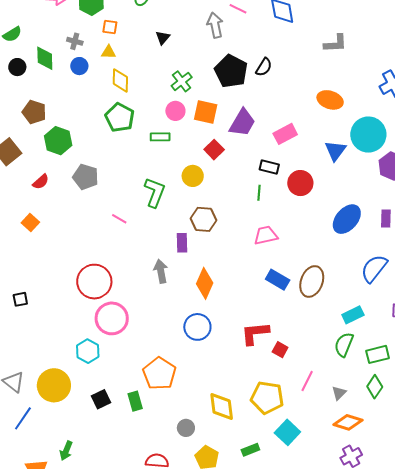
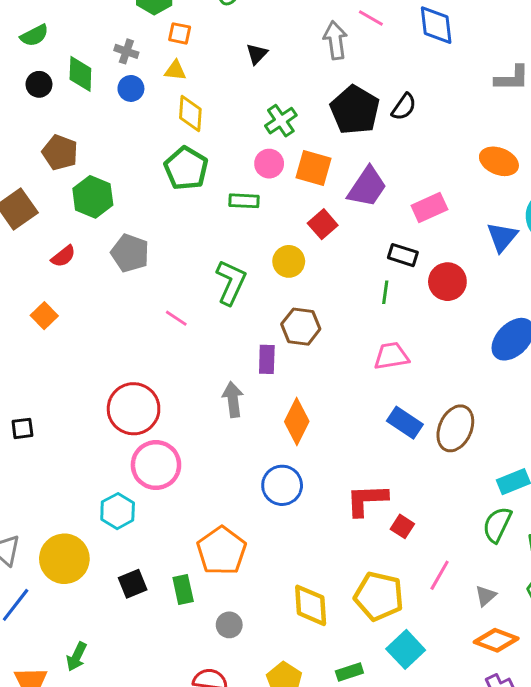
gray circle: (186, 428) -> (229, 625), moved

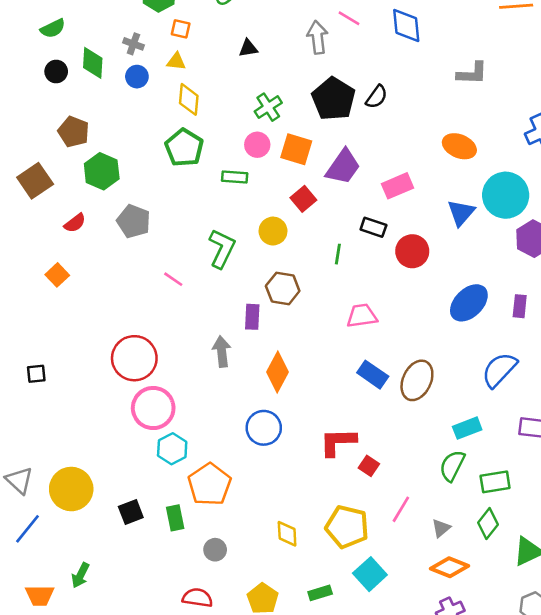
black triangle: (257, 54) -> (248, 48), turned 36
green line: (385, 292) -> (338, 254), moved
cyan hexagon: (118, 511) -> (172, 449), moved
yellow diamond: (311, 605) -> (287, 534), size x0.7

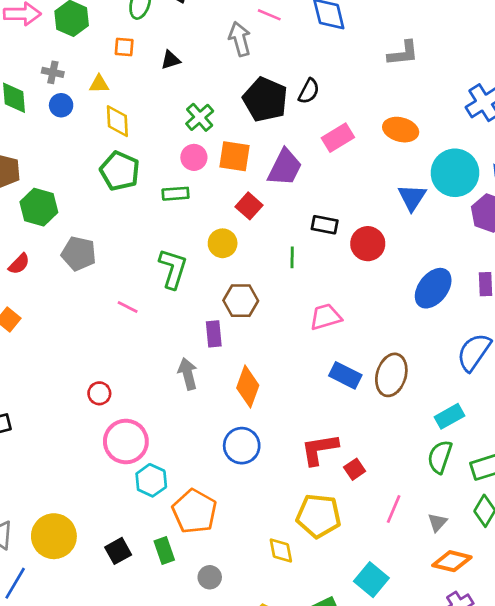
orange square: (181, 29) -> (124, 47), moved
pink rectangle: (398, 186) -> (338, 138), moved
red circle: (134, 358) -> (99, 393), size x0.5
red square: (369, 466) -> (355, 469), turned 30
yellow pentagon: (347, 527) -> (319, 516), moved

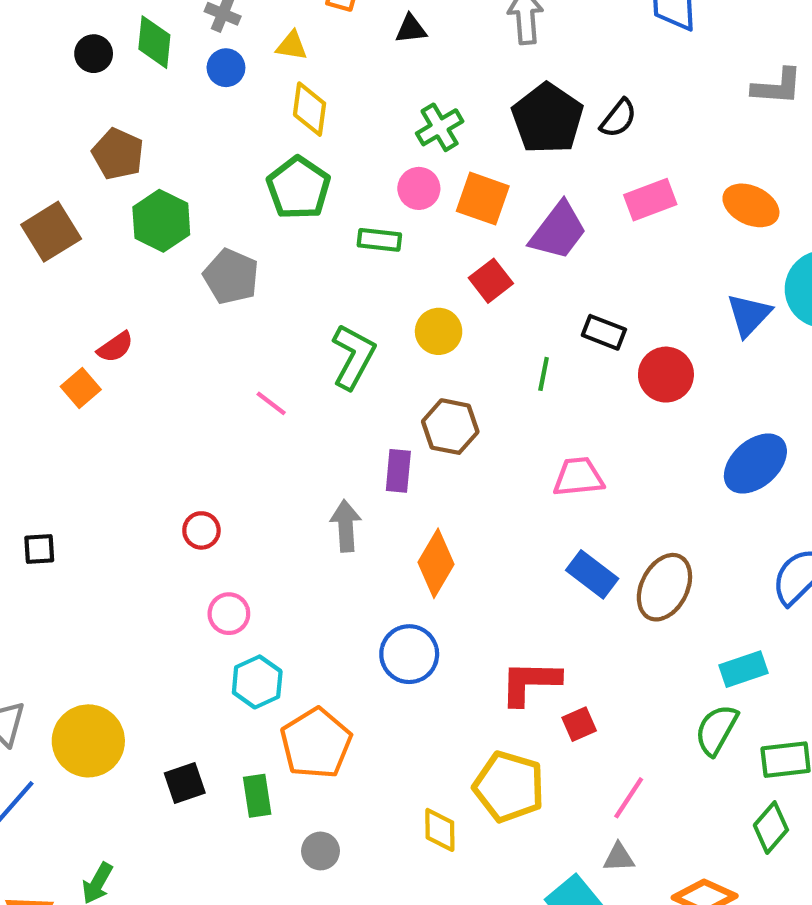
gray pentagon: (79, 254) -> (231, 276), moved
red semicircle: (19, 264) -> (115, 347), moved
pink circle: (126, 441) -> (229, 614), size x0.6
gray triangle: (437, 522) -> (619, 857), moved, turned 35

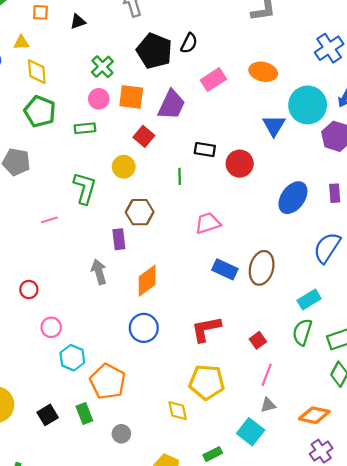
pink line: (271, 403) -> (49, 220), turned -42
orange diamond: (436, 563) -> (147, 281), turned 36
red square: (579, 724) -> (258, 340), moved

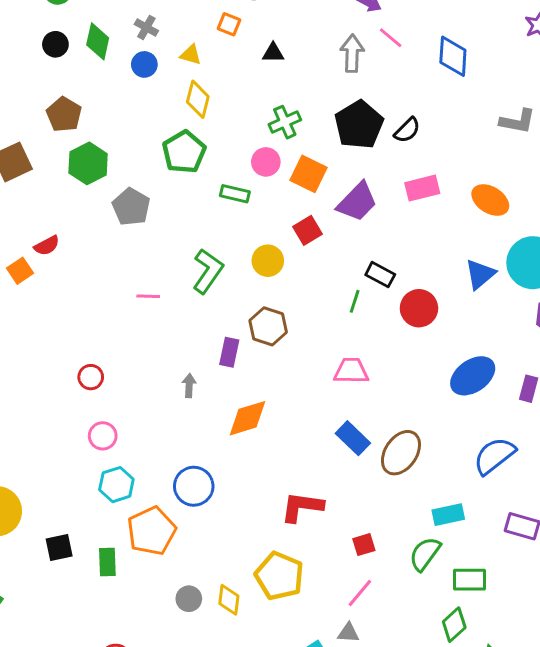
green line: (180, 176) -> (355, 301), moved
gray arrow: (99, 272) -> (189, 386), size x0.7
blue circle: (144, 328) -> (194, 486), moved
gray circle: (121, 434) -> (189, 599), moved

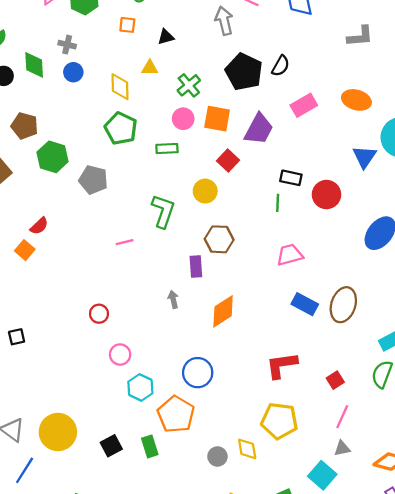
yellow triangle: (191, 55) -> (150, 68), moved

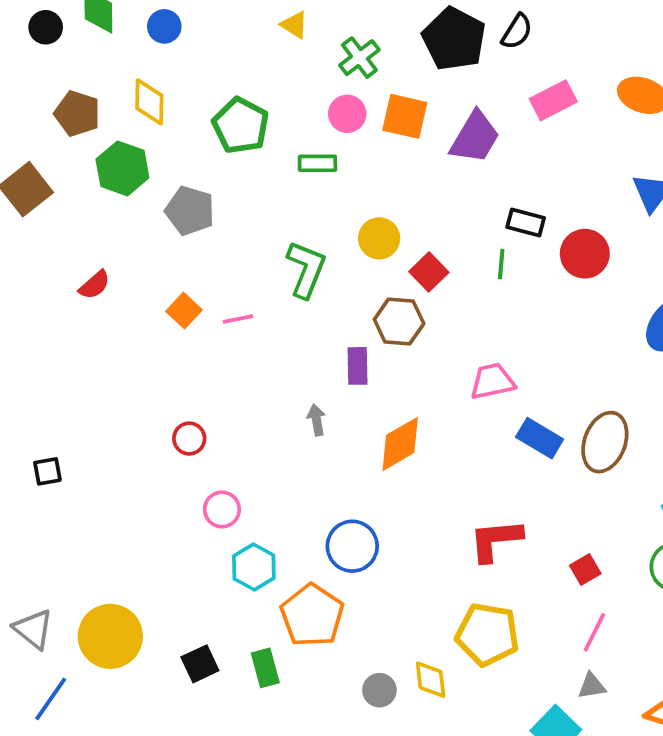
yellow triangle: (150, 68) -> (294, 25), turned 30
yellow diamond: (120, 87) -> (149, 102), moved
red square: (228, 160) -> (429, 272), moved
orange square: (25, 250) -> (184, 311), moved
pink trapezoid: (290, 255) -> (492, 381), moved

